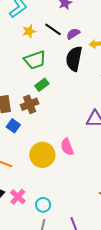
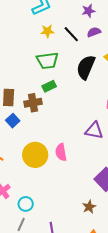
purple semicircle: (73, 34) -> (94, 32), moved

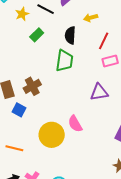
green trapezoid: (47, 61) -> (64, 61), moved, turned -55
black semicircle: (86, 67) -> (70, 35), size x0.7
green rectangle: (49, 86) -> (37, 35), moved

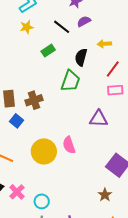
yellow star: (22, 14) -> (27, 27), moved

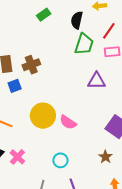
green trapezoid: (70, 81) -> (84, 44), moved
blue square: (17, 121) -> (15, 86), turned 32
pink semicircle: (69, 145) -> (68, 122), moved, turned -36
cyan circle: (42, 201) -> (60, 160), moved

